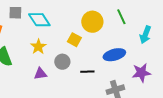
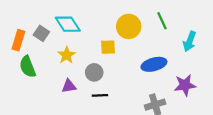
gray square: (15, 13) -> (41, 33), moved, turned 32
yellow square: (74, 40) -> (108, 47), turned -32
black line: (87, 72) -> (100, 95), moved

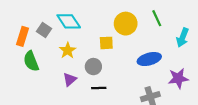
purple triangle: (69, 86) -> (70, 79), turned -32

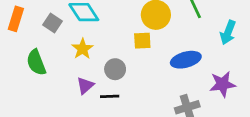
orange rectangle: (22, 36) -> (16, 19), moved
yellow square: (106, 43) -> (142, 41), moved
black line: (99, 88) -> (110, 96), moved

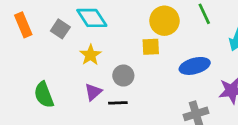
orange rectangle: (16, 19) -> (23, 25), turned -40
green semicircle: (36, 62) -> (44, 95), moved

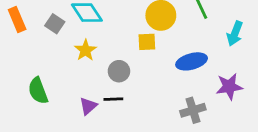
purple triangle: (93, 92) -> (88, 106), moved

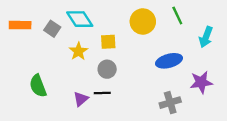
orange rectangle: (17, 20) -> (20, 25), turned -66
yellow square: (147, 42) -> (108, 42), moved

